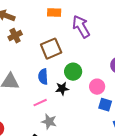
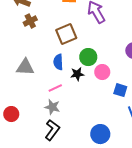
pink circle: (97, 87) -> (102, 72), moved
gray star: (49, 122) -> (52, 107), moved

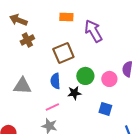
pink circle: (102, 72) -> (109, 79), moved
blue square: (120, 90) -> (105, 109), moved

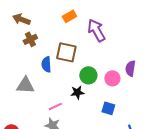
orange rectangle: (66, 17) -> (69, 16), turned -32
brown square: (63, 53) -> (66, 52), turned 35
blue semicircle: (55, 81) -> (46, 64), moved

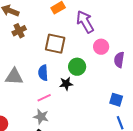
blue semicircle: (46, 64) -> (43, 73), moved
pink circle: (112, 78) -> (101, 47), moved
blue square: (108, 108) -> (116, 100), moved

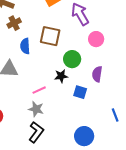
purple semicircle: (119, 60) -> (97, 74), moved
blue semicircle: (43, 73) -> (25, 46), moved
blue square: (116, 100) -> (80, 92), moved

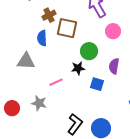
brown cross: (14, 23) -> (49, 15), moved
gray star: (36, 109) -> (39, 103), moved
black L-shape: (36, 132) -> (75, 124), moved

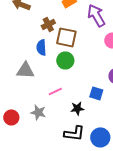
green circle: (89, 51) -> (65, 60), moved
black star: (78, 68) -> (77, 108), moved
black L-shape: (75, 124) -> (74, 133), turned 60

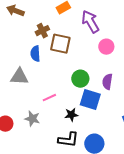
green circle: (65, 60) -> (80, 79), moved
blue square: (96, 93) -> (90, 100), size x1.5

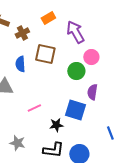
brown cross: (42, 31) -> (22, 33), moved
green circle: (80, 79) -> (76, 71), moved
gray star: (32, 119) -> (17, 143), moved

